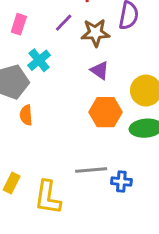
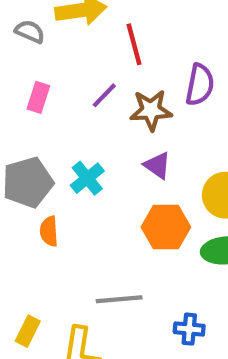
cyan cross: (39, 60) -> (87, 178), moved
gray line: (91, 170) -> (119, 299), moved

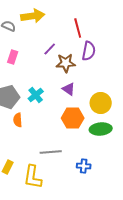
red line: (134, 44) -> (78, 28), moved
purple line: (104, 95) -> (50, 49), moved

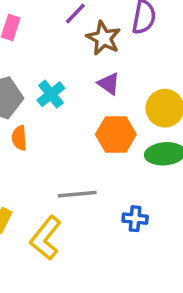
brown star: (66, 63) -> (104, 38), turned 30
yellow L-shape: (33, 177) -> (46, 238), turned 30

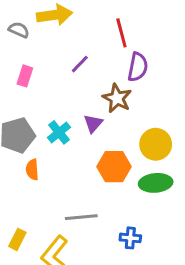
brown star: (104, 38) -> (117, 98), moved
purple triangle: (109, 84) -> (93, 123), moved, turned 36

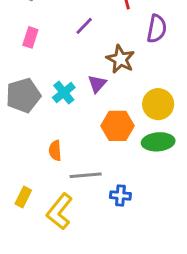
purple semicircle: (138, 67) -> (157, 29), moved
orange semicircle: (32, 170) -> (55, 151), moved
blue cross: (130, 238) -> (120, 196), moved

